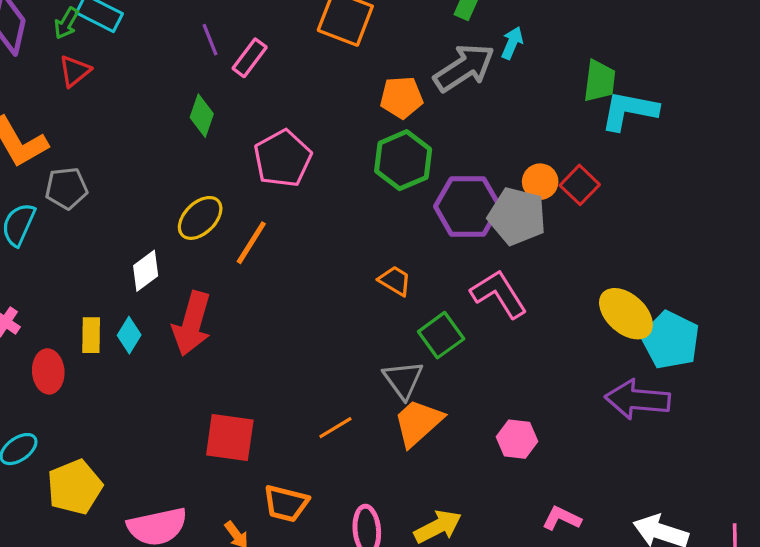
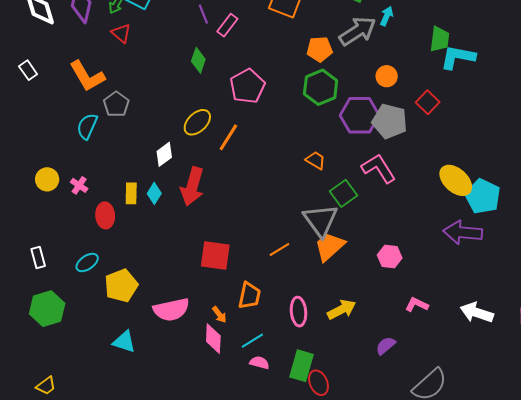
red triangle: (75, 71) -> (121, 33), turned -40
orange circle: (540, 182) -> (387, 76), moved
gray pentagon: (66, 188) -> (116, 104), turned -30
gray triangle: (403, 380) -> (321, 220), size x1.4
orange trapezoid: (286, 504) -> (249, 296), turned -92

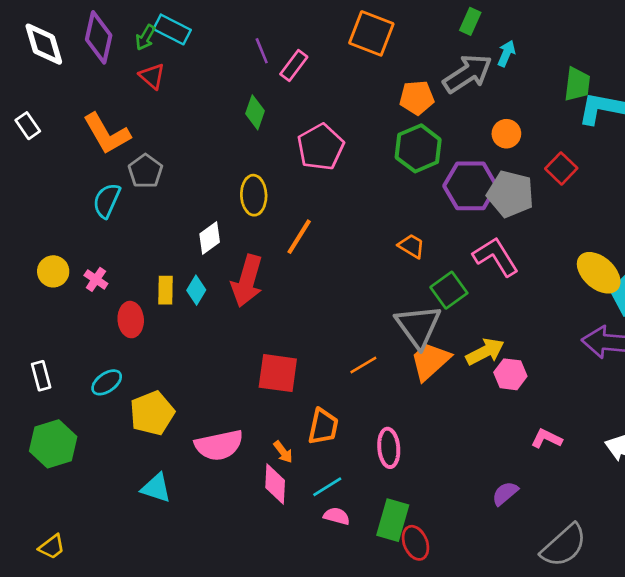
yellow ellipse: (197, 122) -> (254, 195), turned -48
orange line: (228, 137) -> (299, 237), moved
yellow arrow: (342, 310) -> (485, 352), moved

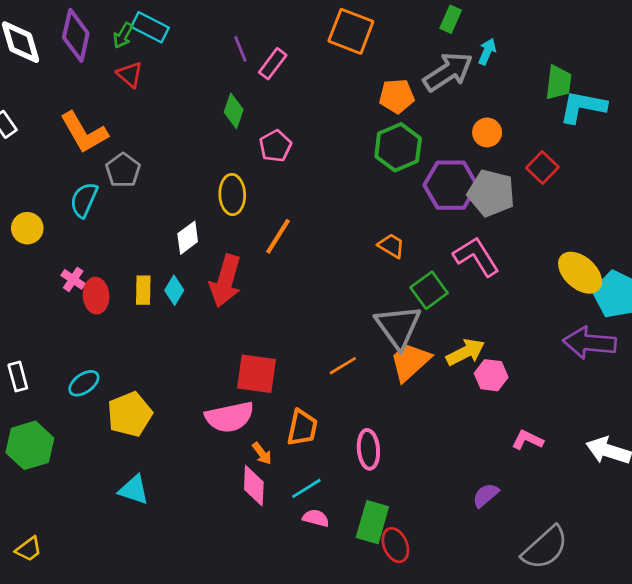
pink pentagon: (321, 147) -> (275, 146), moved, size x0.7
yellow circle: (53, 271) -> (27, 228), moved
red ellipse: (131, 320) -> (96, 296), moved
pink semicircle: (219, 445) -> (230, 417), moved

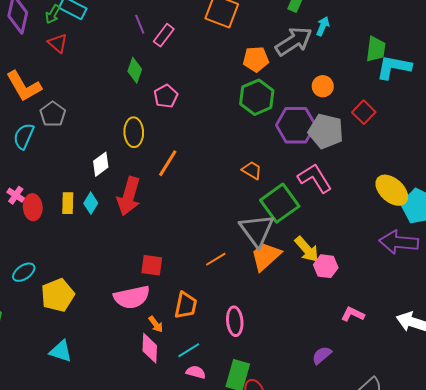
green square: (429, 290) -> (280, 203), size x1.4
yellow arrow: (465, 352) -> (307, 249), turned 76
red square: (256, 374) -> (152, 265), size x0.7

